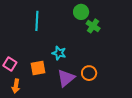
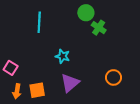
orange square: (38, 68) -> (37, 90), moved
orange circle: (89, 73) -> (114, 77), moved

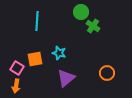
pink square: (11, 68) -> (17, 68), moved
orange square: (37, 90) -> (35, 59), moved

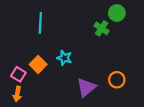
green circle: (81, 12) -> (117, 13), moved
orange square: (35, 59) -> (38, 64), turned -35
purple triangle: (66, 78) -> (86, 87), moved

